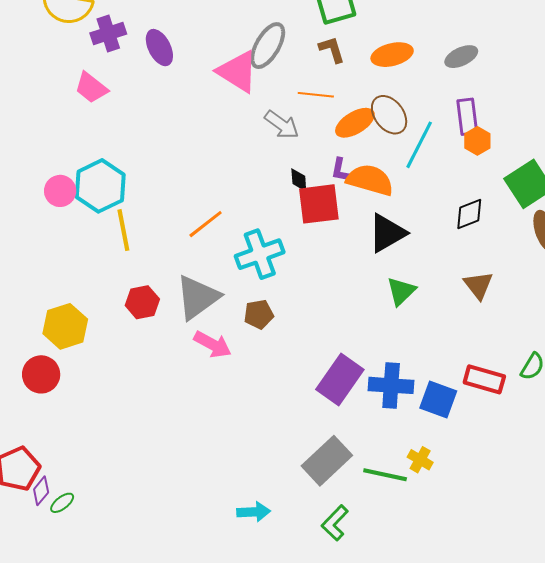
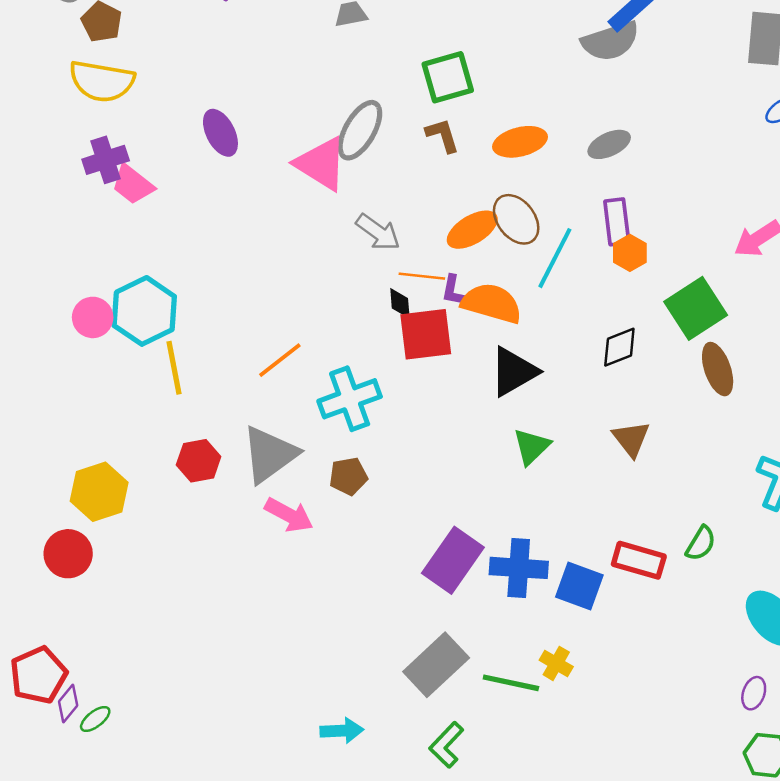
purple cross: (108, 33) -> (106, 160), moved
orange line: (316, 95) -> (422, 276), moved

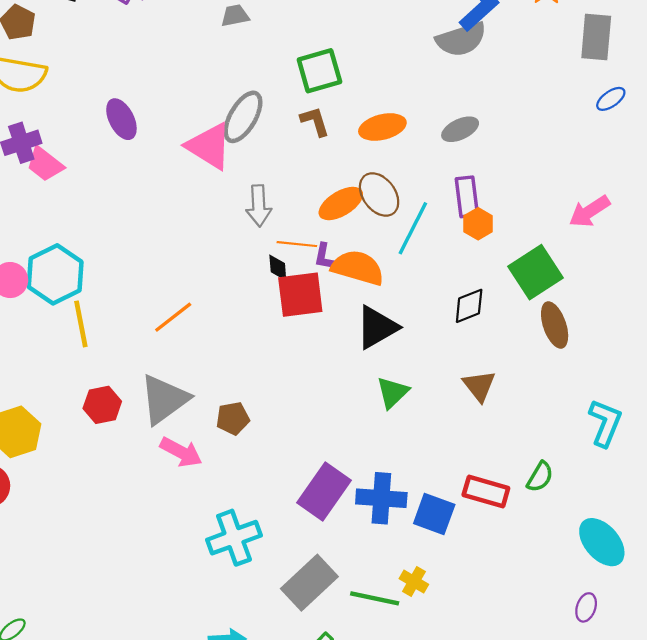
gray arrow: (378, 232) -> (259, 206), turned 51
cyan cross: (350, 399) -> (234, 538), moved

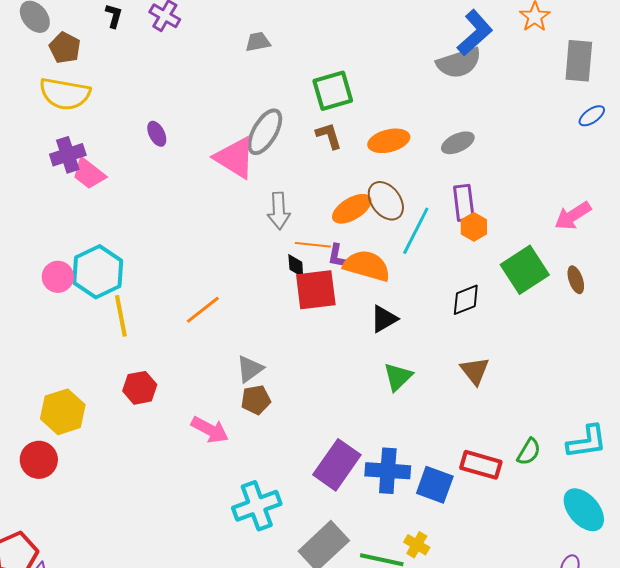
purple ellipse: (121, 119) -> (157, 134), size x0.7
brown ellipse: (555, 325) -> (576, 280), moved, size x0.7
black triangle: (377, 327) -> (384, 319), size x0.7
gray triangle: (164, 399) -> (250, 369), moved, size x0.6
cyan L-shape: (605, 423) -> (587, 442), moved, turned 60

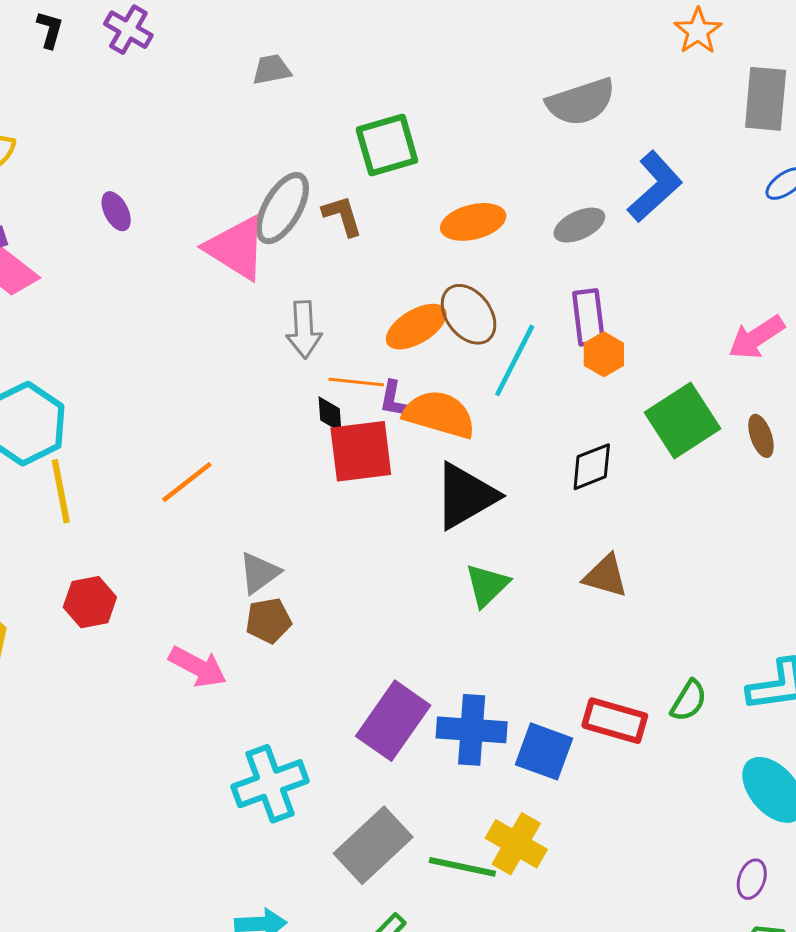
blue L-shape: (475, 33) -> (655, 187), moved
brown L-shape: (329, 136) -> (342, 216), moved
black triangle: (384, 319) -> (465, 496), size x1.6
brown triangle: (475, 371) -> (606, 576), turned -36
yellow cross: (417, 545) -> (516, 844), size x1.5

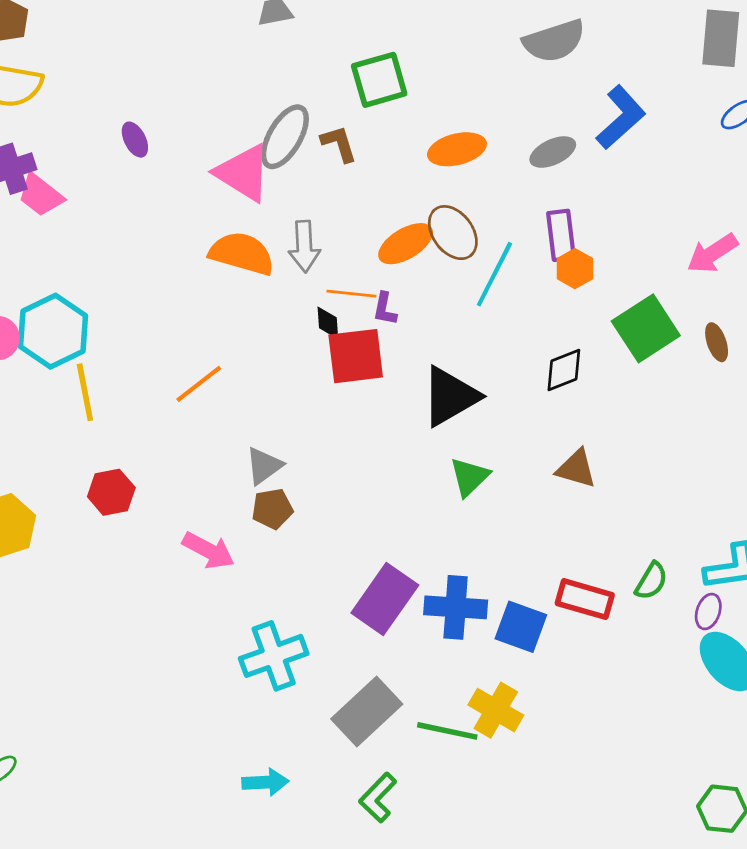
orange semicircle: (439, 414) -> (242, 253), moved
purple ellipse: (752, 879) -> (708, 612), moved

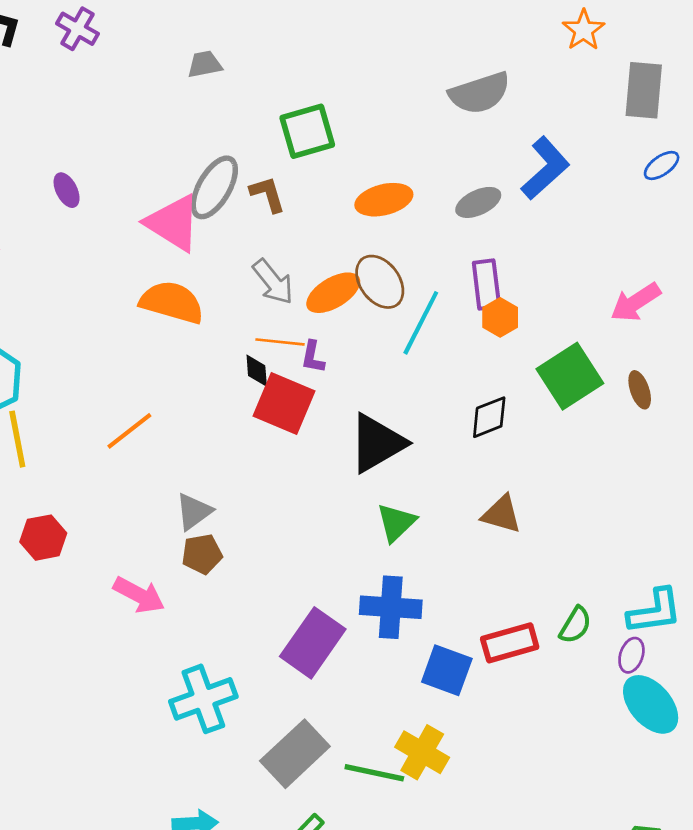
gray arrow: (304, 246) -> (273, 282), moved, turned -36
red square: (356, 356) -> (284, 403), turned 30
red rectangle: (585, 599) -> (510, 643), turned -32
blue cross: (456, 607) -> (391, 607), moved

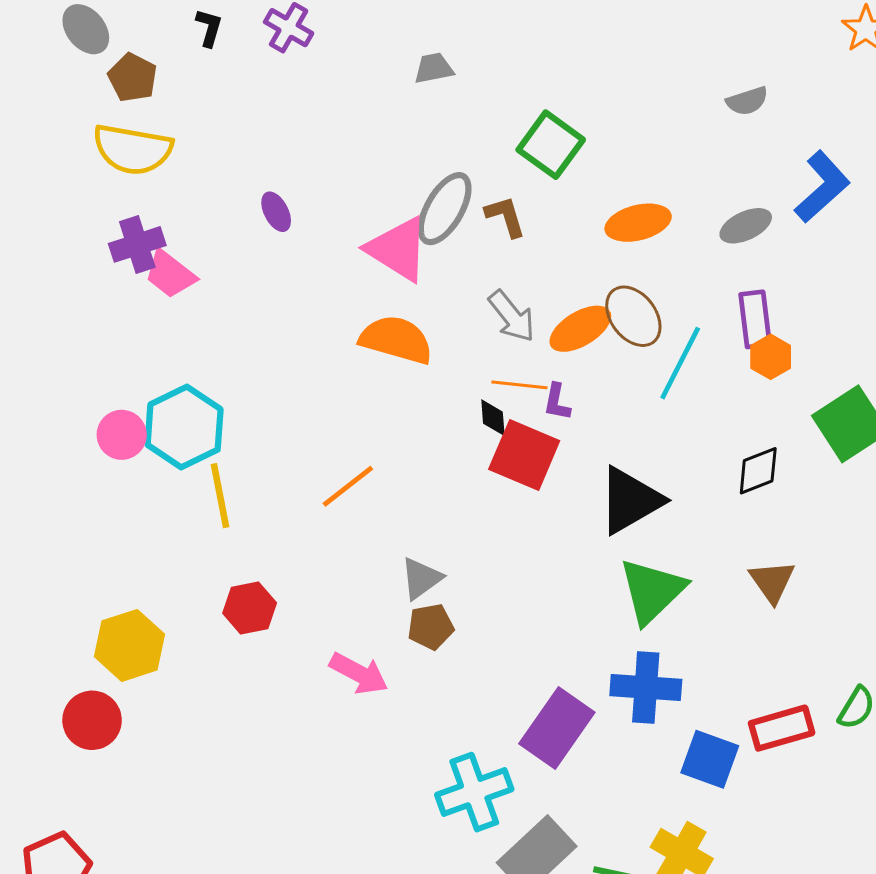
gray semicircle: (480, 93) -> (747, 101), size x0.6
green square: (307, 131) -> (551, 145), turned -38
brown triangle: (501, 514) -> (772, 581), turned 39
green triangle: (396, 522) -> (652, 591), size x1.5
cyan cross: (203, 699) -> (474, 792), moved

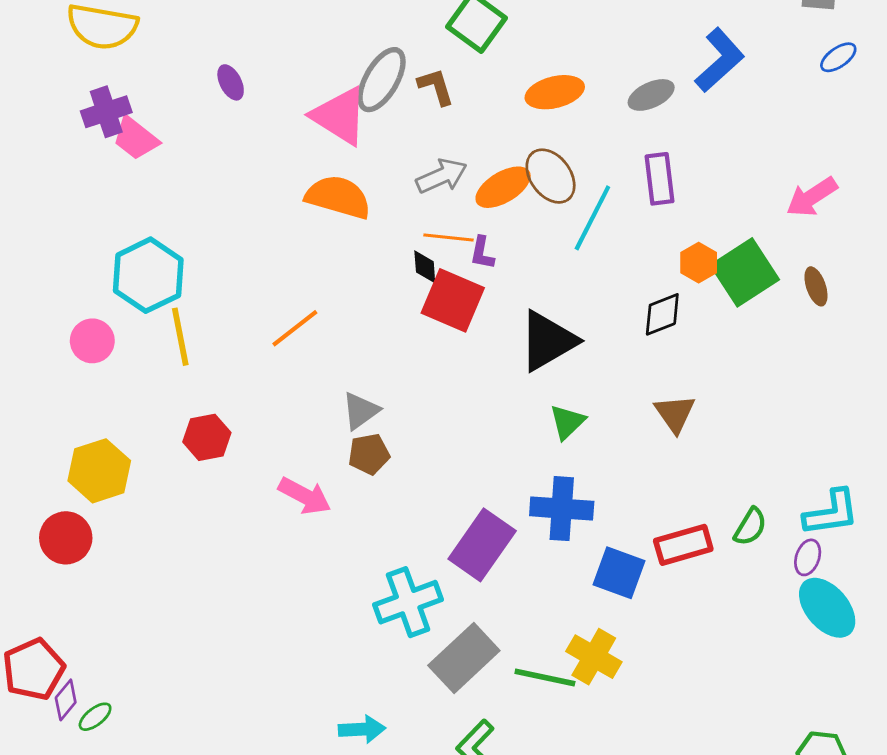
gray arrow: (512, 316) -> (442, 176), turned -75
orange hexagon: (771, 357) -> (699, 263), moved
pink circle: (122, 435) -> (92, 341), moved
green triangle: (652, 591) -> (567, 422), size x0.6

